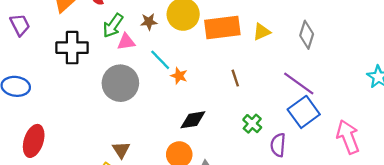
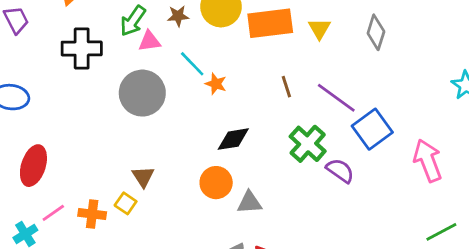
yellow triangle: (262, 32) -> (319, 29), turned -36
purple line: (299, 84) -> (336, 98), moved
green cross: (252, 124) -> (308, 144), size x1.5
purple semicircle: (278, 145) -> (340, 171), turned 120

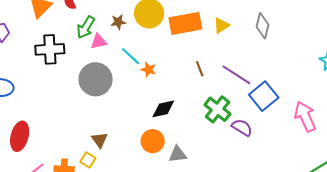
yellow triangle: (319, 29) -> (221, 25), turned 30

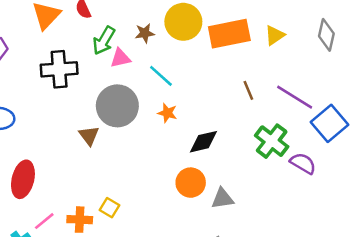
orange star: (148, 70) -> (167, 113), moved
brown triangle: (100, 140) -> (89, 136), moved

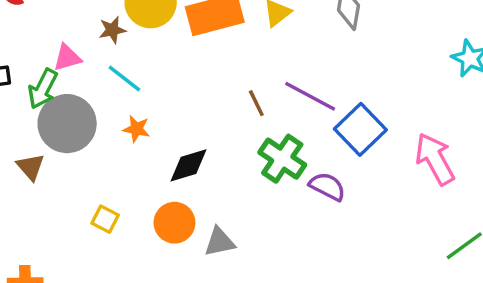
brown star: (145, 33) -> (112, 30), moved
green arrow: (104, 41) -> (43, 89), moved
brown line: (248, 90) -> (256, 103), moved
yellow square: (109, 208) -> (105, 219), moved

